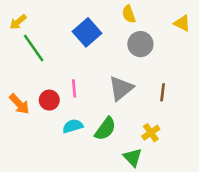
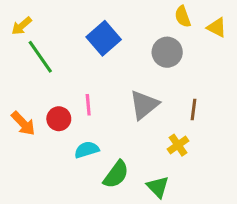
yellow semicircle: (129, 14) -> (183, 17), moved
green semicircle: (105, 129) -> (116, 174), moved
yellow cross: (151, 133) -> (178, 145), moved

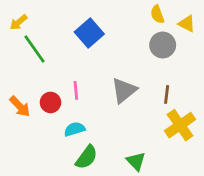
gray circle: (167, 52) -> (163, 45), moved
yellow cross: (178, 145) -> (180, 125), moved, size x1.6
green semicircle: (116, 174) -> (87, 157), moved

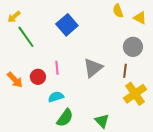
gray circle: (163, 45) -> (133, 47), moved

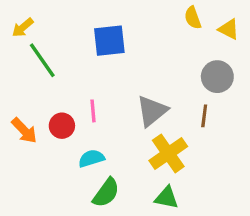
blue square: (67, 25) -> (109, 41), turned 35
yellow cross: (135, 94) -> (168, 153), moved
green triangle: (102, 121) -> (167, 198), turned -35

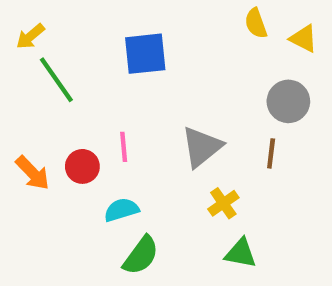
yellow cross: (168, 153) -> (223, 203), size x0.6
green triangle: (167, 198) -> (241, 253), moved

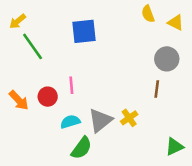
gray triangle: (202, 147) -> (100, 120), moved
green triangle: (241, 253) -> (174, 147), moved, turned -36

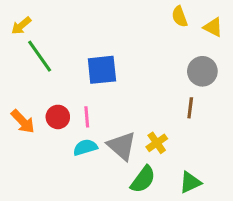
blue square: (84, 31) -> (102, 70), moved
pink line: (71, 85) -> (87, 117), moved
gray triangle: (100, 120) -> (122, 146), turned -40
green triangle: (174, 147) -> (190, 182), moved
green semicircle: (82, 148) -> (143, 179), moved

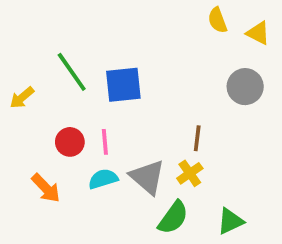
yellow arrow: (21, 26) -> (22, 98), moved
green line: (40, 56) -> (72, 72), moved
brown line: (190, 108) -> (197, 138), moved
orange arrow: (23, 122) -> (46, 188), moved

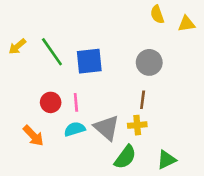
yellow triangle: (258, 33) -> (187, 24), turned -36
gray circle: (245, 87) -> (149, 62), moved
yellow arrow: (22, 98) -> (17, 46), moved
yellow cross: (190, 173) -> (137, 125), turned 30

